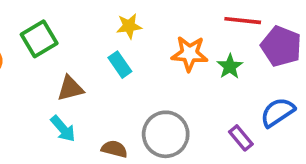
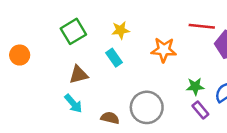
green square: (39, 39) -> (73, 31), moved
green star: (230, 66) -> (195, 86), moved, turned 30

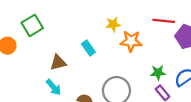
yellow star: (121, 30) -> (113, 24), moved
green square: (73, 31) -> (32, 25), moved

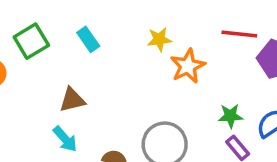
orange star: (131, 41) -> (188, 66), turned -30
cyan rectangle: (88, 48) -> (88, 39), moved

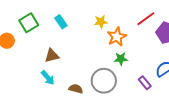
red line: (239, 34) -> (146, 19), turned -42
green star: (230, 116) -> (121, 59), moved

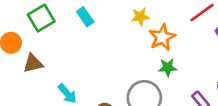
brown triangle: (52, 56) -> (33, 63), moved

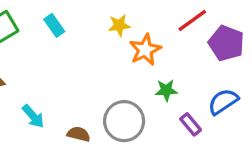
green star: (168, 68) -> (166, 90), moved

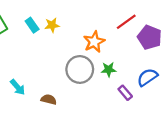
yellow star: (119, 25) -> (52, 25), moved
gray circle: (124, 121) -> (80, 69), moved

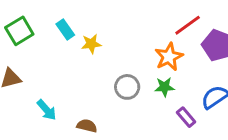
yellow star: (52, 25) -> (91, 44), moved
orange star: (94, 42) -> (169, 57), moved
gray circle: (80, 69) -> (127, 87), size x0.7

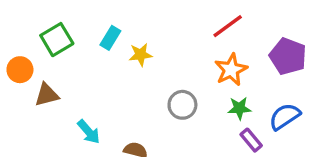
red line: (188, 25) -> (228, 26), moved
cyan rectangle: (65, 29) -> (110, 38), turned 66
green star: (165, 87) -> (239, 108), moved

